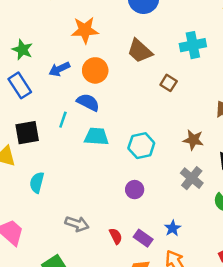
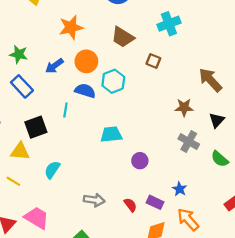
cyan trapezoid: (96, 136) -> (111, 134), moved
cyan hexagon: (141, 146) -> (113, 81), moved
cyan semicircle: (37, 183) -> (52, 170), turned 30

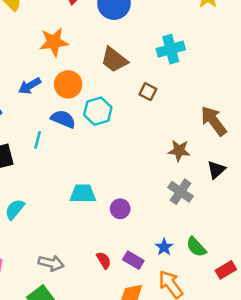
cyan trapezoid: (111, 134) -> (83, 194), moved
green semicircle: (220, 159) -> (196, 247), moved
gray arrow: (94, 200) -> (51, 263), moved

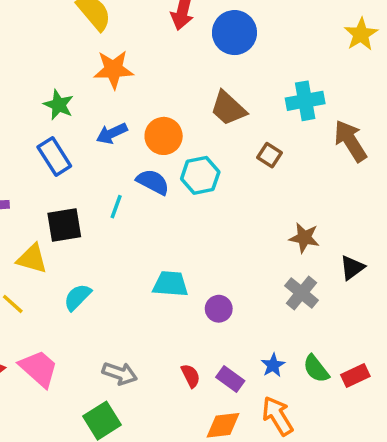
orange star: (54, 42) -> (114, 69), moved
brown arrow: (214, 121) -> (350, 141), moved
red rectangle: (226, 270) -> (355, 375), moved

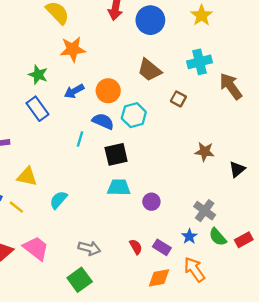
yellow star: (361, 34) -> (202, 15), moved
black square: (64, 225) -> (116, 154), moved
gray cross: (302, 293) -> (205, 211), moved

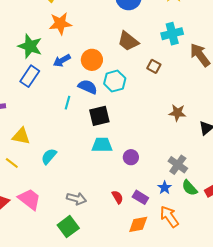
green star: (38, 75) -> (30, 46), size x1.4
blue rectangle: (37, 109) -> (30, 76), turned 70

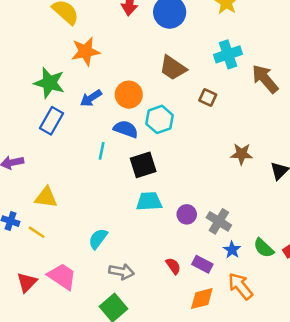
cyan semicircle: (49, 156) -> (98, 239), moved
gray cross: (178, 165) -> (219, 221), moved

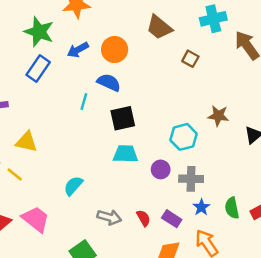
cyan hexagon: (159, 119) -> (183, 137), moved
gray cross: (219, 221) -> (191, 179), turned -35
green semicircle: (264, 248) -> (232, 208), turned 30
gray arrow: (122, 272) -> (109, 217), moved

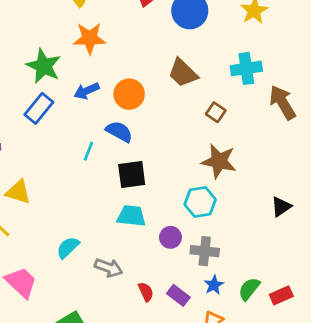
brown star: (218, 116) -> (219, 161), moved, size x1.4
green semicircle: (232, 208) -> (249, 289), turned 45
gray arrow: (109, 217) -> (109, 268), moved

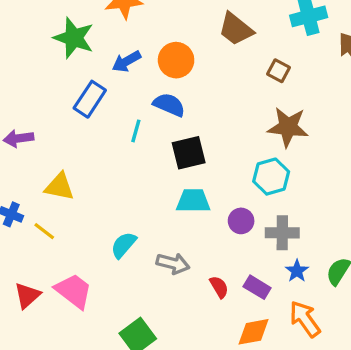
blue rectangle: (39, 108) -> (90, 99), moved

